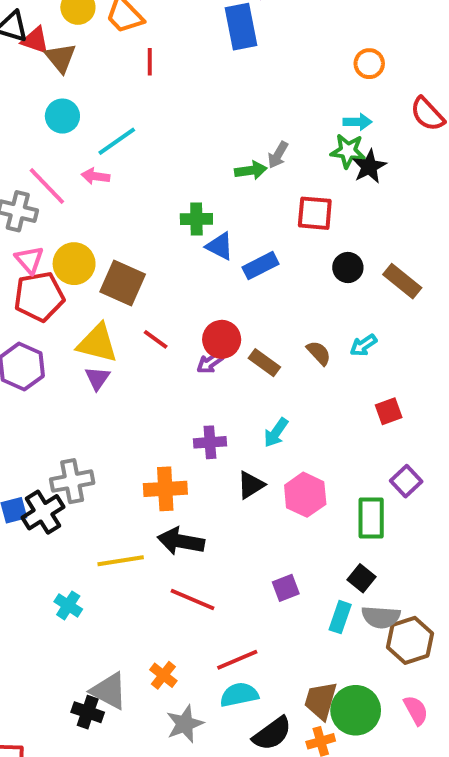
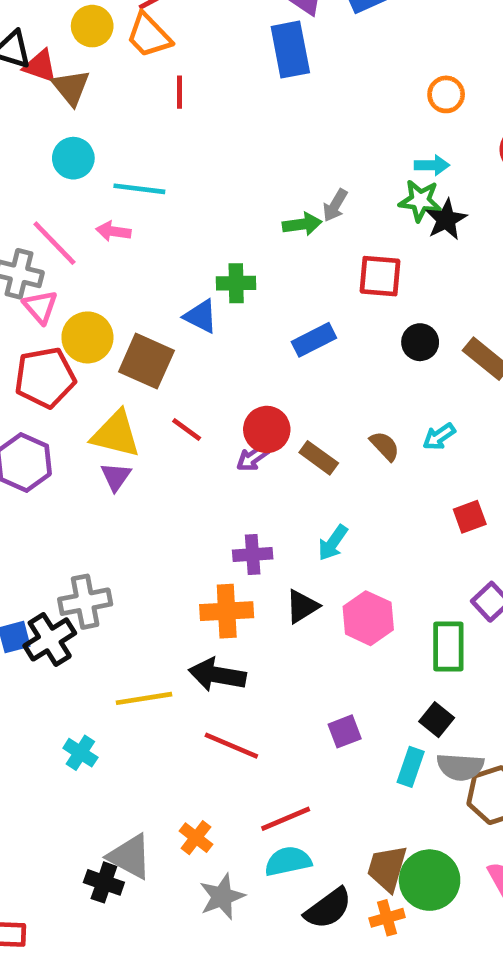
cyan line: (117, 141) -> (139, 189), turned 42
blue triangle: (220, 246) -> (201, 316), moved
pink triangle: (29, 260) -> (40, 307), moved
orange cross: (165, 489) -> (227, 611), moved

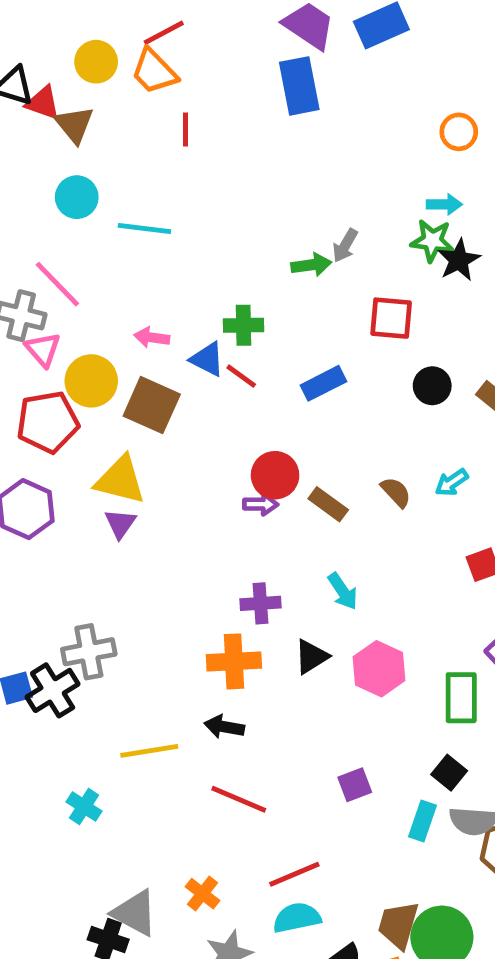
pink arrow: (113, 231) -> (152, 337), moved
red line: (187, 429) -> (241, 376), moved
purple arrow: (253, 458) -> (261, 504), turned -144
cyan arrow: (333, 543) -> (343, 591), turned -69
black arrow: (217, 675) -> (224, 727), size x0.7

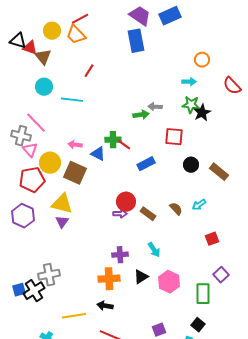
red line: (186, 129) -> (89, 71), moved, turned 32
cyan arrow: (444, 204) -> (189, 82), moved
gray arrow: (345, 246) -> (155, 107), turned 64
red line: (241, 376) -> (124, 145), moved

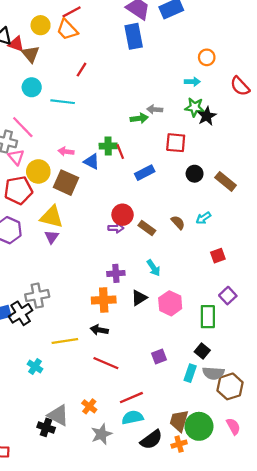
red line: (124, 145) -> (120, 152), turned 32

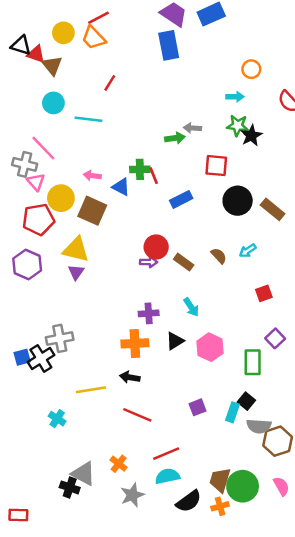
black circle: (195, 174) -> (238, 201), size x1.5
cyan rectangle: (190, 373) -> (233, 412), moved

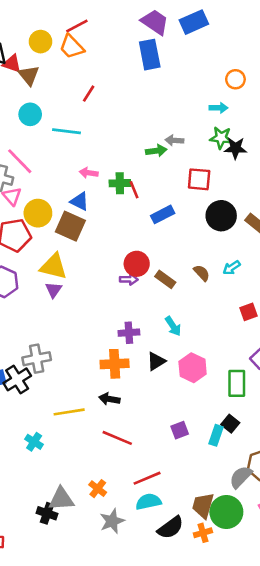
black star: (251, 136) -> (235, 148), turned 30
pink arrow: (92, 176) -> (89, 173), moved
blue triangle: (121, 187) -> (80, 201), moved
gray semicircle: (259, 426) -> (241, 477), moved, turned 130
gray triangle: (83, 474) -> (61, 499), turned -32

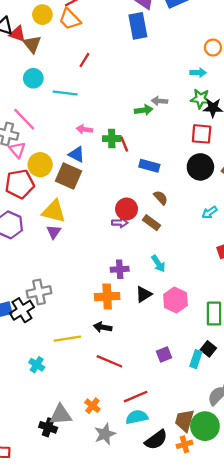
red square: (199, 179) -> (202, 134), moved
blue rectangle: (163, 214) -> (149, 166), turned 42
brown semicircle: (202, 273) -> (161, 198), moved

